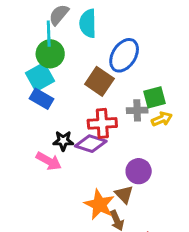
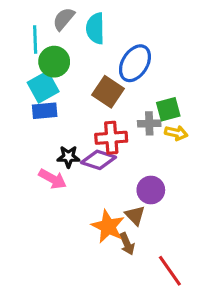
cyan line: (49, 34) -> (35, 39), moved
blue rectangle: (41, 99) -> (45, 111), turned -35
yellow arrow: (162, 119) -> (176, 133), turned 36

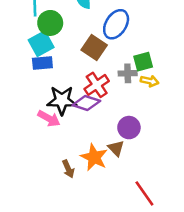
red cross: (111, 138) -> (97, 85), turned -30
black star: (68, 157) -> (62, 100), size x1.6
brown arrow: (127, 244) -> (68, 169), moved

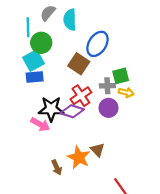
purple circle: (129, 128) -> (109, 108), moved

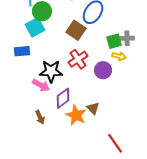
blue rectangle: (35, 77) -> (22, 51), moved
gray cross: (107, 86) -> (127, 38), moved
purple diamond: (72, 111) -> (63, 98), moved, turned -55
brown arrow: (57, 167) -> (40, 117), moved

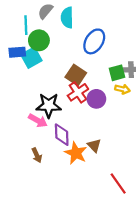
brown square: (76, 30) -> (76, 75), moved
blue rectangle: (22, 51) -> (17, 52), moved
purple circle: (103, 70) -> (96, 99), moved
purple diamond: (63, 98) -> (62, 135), turned -55

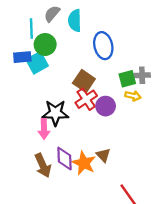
blue ellipse: (94, 41) -> (103, 46), turned -45
pink arrow: (38, 121) -> (44, 129), turned 60
purple diamond: (62, 135) -> (65, 159), moved
brown arrow: (37, 155) -> (43, 165), size x1.5

